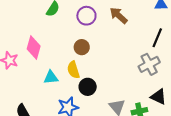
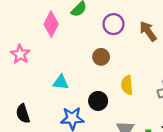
pink diamond: (34, 48) -> (51, 24), moved
yellow semicircle: (73, 70) -> (127, 85), moved

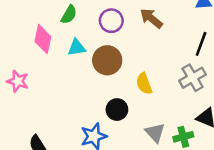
brown circle: (101, 57) -> (107, 60), size x1.5
cyan triangle: (61, 82) -> (77, 48), moved

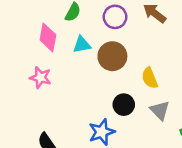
pink star: (18, 81) -> (40, 78), moved
gray triangle: (155, 133) -> (160, 110), moved

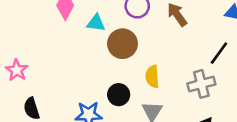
pink star: (40, 78) -> (17, 70), moved

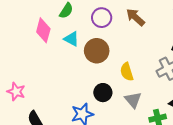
cyan triangle: (96, 23) -> (71, 39), turned 35

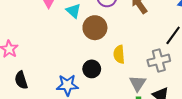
gray triangle: (133, 100) -> (138, 83), moved

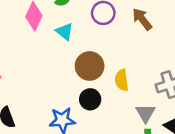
brown circle: (95, 28) -> (90, 66), moved

